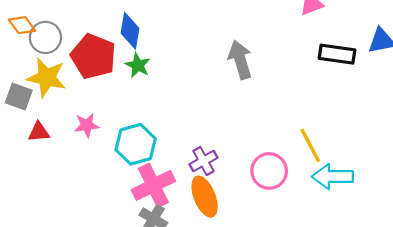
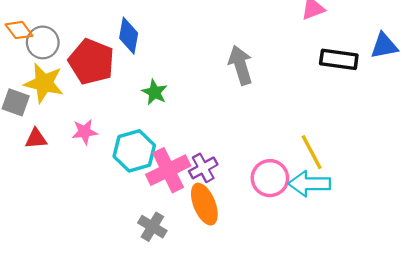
green star: (138, 65) -> (155, 92), moved
cyan arrow: (333, 177) -> (309, 184), moved
pink cross: (153, 185) -> (168, 170), moved

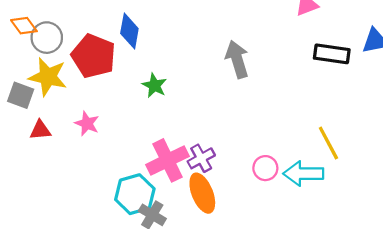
pink star: (85, 132) -> (87, 123), turned 30
cyan hexagon: (134, 151) -> (135, 194), moved
yellow line: (312, 152) -> (328, 143), moved
pink circle: (270, 178) -> (265, 168), size x0.7

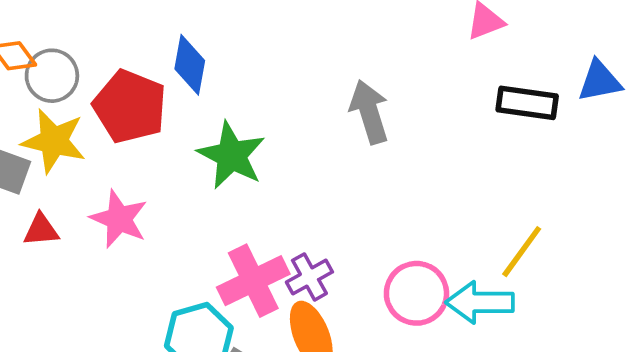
green star: (154, 85) -> (231, 155), size x1.6
pink star: (87, 123) -> (119, 219), size x1.4
yellow line: (328, 143) -> (522, 252), turned 64
pink circle: (265, 168) -> (416, 293), size x1.5

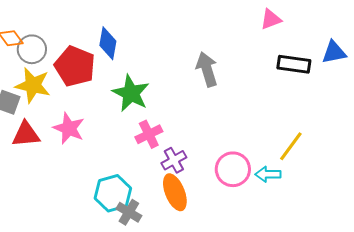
red triangle: (41, 230) -> (26, 134), size x1.4
pink cross: (253, 281) -> (149, 134), moved, size x0.7
cyan arrow: (480, 302) -> (268, 174), size x0.7

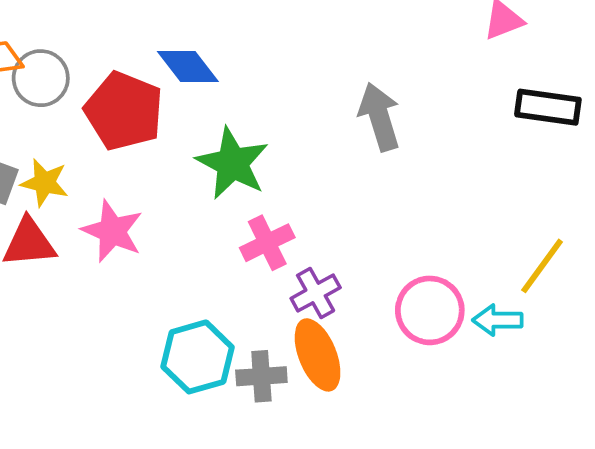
blue diamond: (108, 43) -> (188, 67), turned -48
yellow star: (33, 85) -> (45, 183), moved, size x0.7
gray cross: (129, 212) -> (261, 376), moved, turned -35

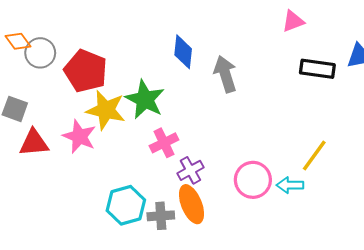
blue diamond: (188, 67) -> (183, 52), moved, turned 44
yellow star: (45, 183) -> (106, 110), moved, size x1.5

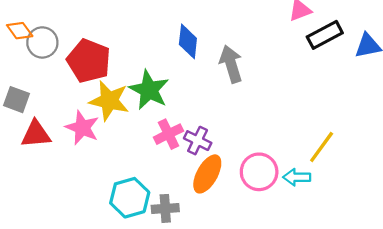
black rectangle: (317, 69) -> (325, 35), moved, turned -36
purple cross: (190, 170) -> (198, 141), moved, turned -35
orange ellipse: (192, 204) -> (207, 174), moved, turned 51

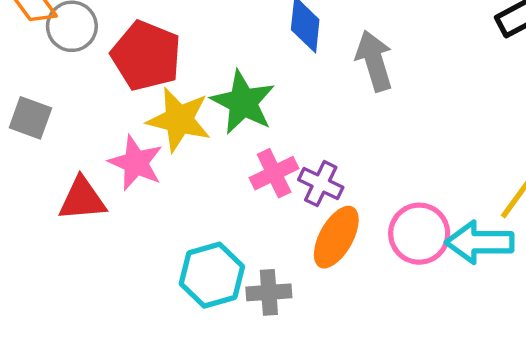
red triangle: (36, 134) -> (82, 199), moved
cyan arrow: (297, 177) -> (480, 242), size x1.5

